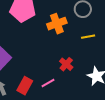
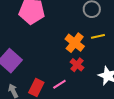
orange cross: (57, 24) -> (75, 43), moved, turned -30

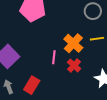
pink line: (59, 84) -> (54, 57), moved, turned -56

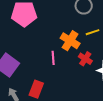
red cross: (74, 65) -> (85, 59), moved

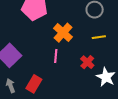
orange cross: (70, 41) -> (63, 33), moved

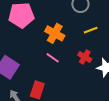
pink line: (56, 56) -> (53, 58), turned -48

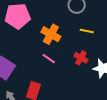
yellow line: (91, 30) -> (87, 31), turned 32

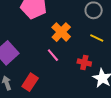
red cross: (81, 58) -> (84, 63), turned -32

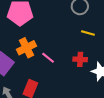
orange cross: (61, 32) -> (27, 48), moved, turned 30

